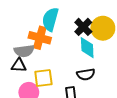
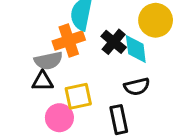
black cross: (83, 27) -> (114, 42), moved
orange cross: (40, 38) -> (69, 40), turned -30

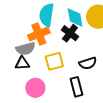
cyan diamond: (136, 49) -> (75, 17), moved
yellow square: (78, 96) -> (54, 61), moved

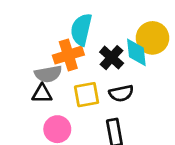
cyan diamond: (75, 17) -> (136, 52), moved
black semicircle: (88, 63) -> (121, 93), moved

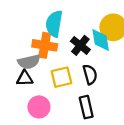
orange cross: (68, 55) -> (45, 45), turned 30
black semicircle: (121, 93) -> (90, 74), turned -90

